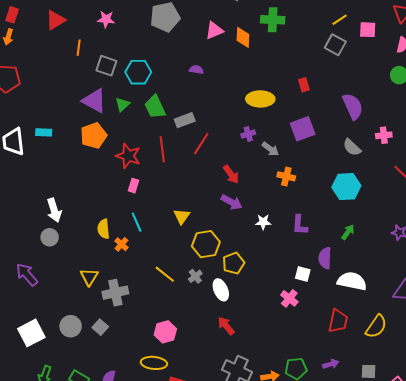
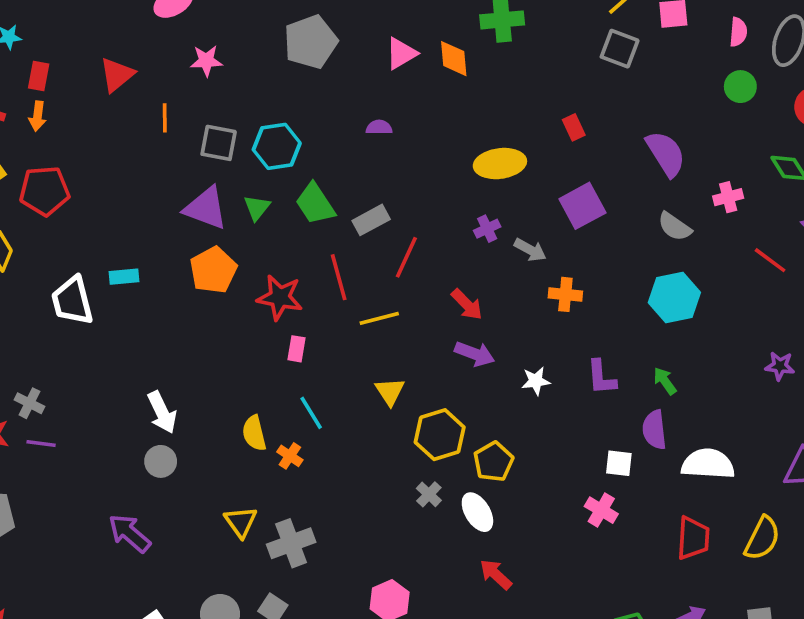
green arrow: (348, 232) -> (665, 381), moved, turned -63
yellow line: (165, 274) -> (379, 318), moved, turned -45

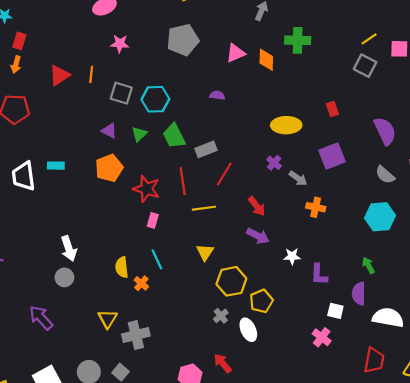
red triangle: (117, 75) -> (59, 75), moved
purple triangle: (206, 208) -> (109, 131), size x0.6
purple cross: (487, 229) -> (274, 163), turned -32
purple L-shape: (601, 377) -> (319, 274), moved
red arrow: (496, 574) -> (223, 363), moved

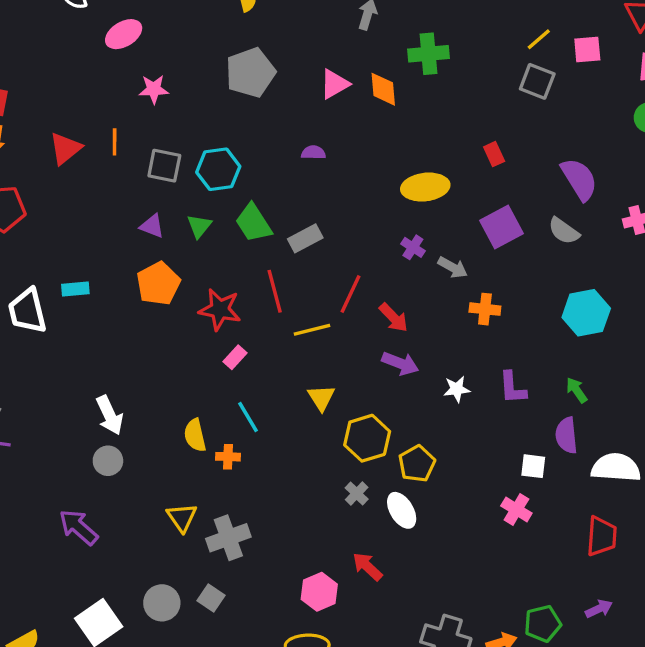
red line: (224, 174) -> (350, 294), moved
gray semicircle: (385, 175) -> (564, 231), moved
pink rectangle: (153, 220) -> (235, 357), turned 32
purple L-shape: (319, 274) -> (512, 388), moved
orange cross: (141, 283) -> (228, 457), turned -32

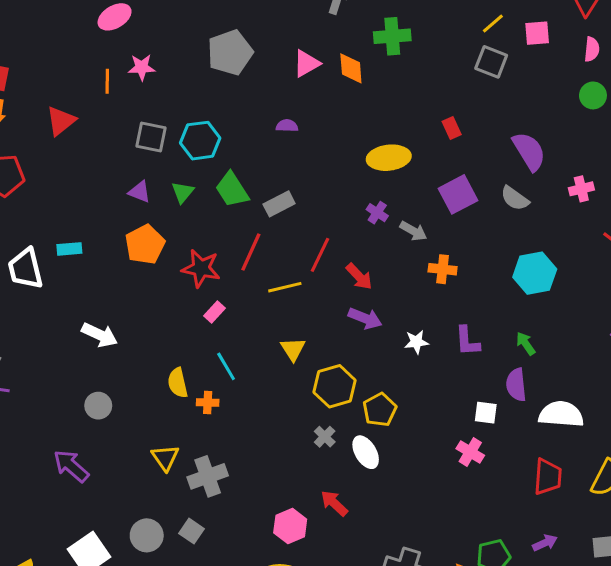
orange line: (115, 142) -> (107, 81), moved
red line: (275, 291) -> (251, 252), turned 39
white arrow: (110, 415) -> (100, 335), moved, turned -40

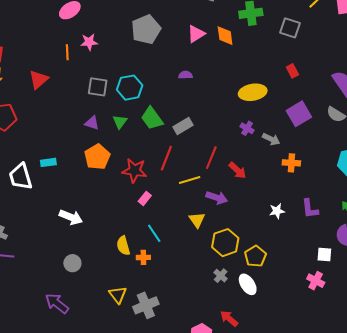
gray square: (491, 62) -> (290, 28), moved
purple arrow: (365, 318) -> (217, 198), moved

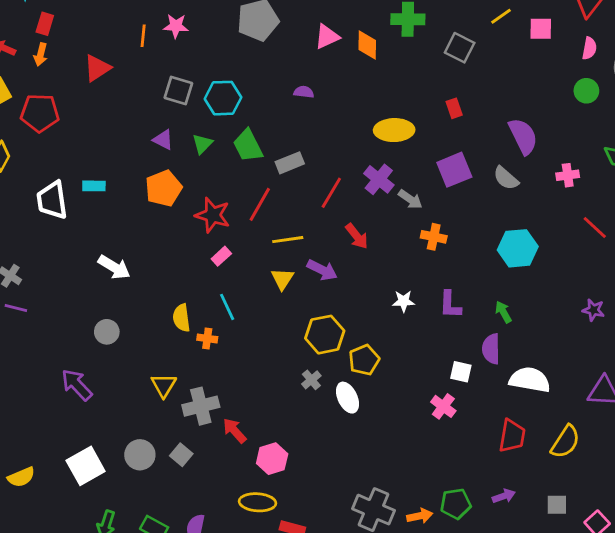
purple cross: (247, 128) -> (379, 179), size x1.5
red line: (211, 158) -> (331, 193), moved
yellow triangle: (197, 220) -> (282, 279), moved
red arrow: (229, 319) -> (235, 431), moved

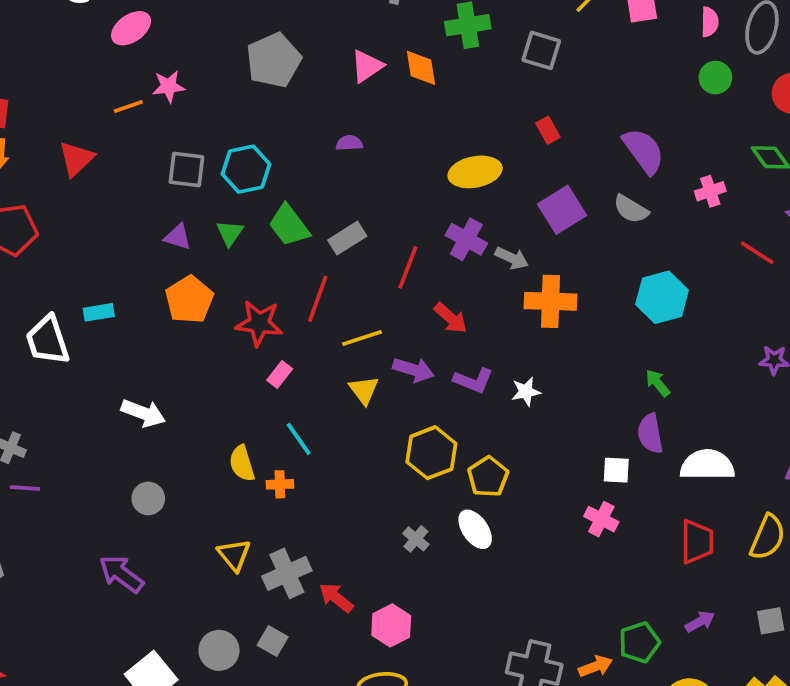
orange line: (143, 36) -> (128, 106), turned 75
orange cross: (434, 237) -> (550, 301), size x1.5
purple L-shape: (450, 305) -> (473, 380), moved, turned -60
gray cross: (311, 380) -> (416, 539), moved

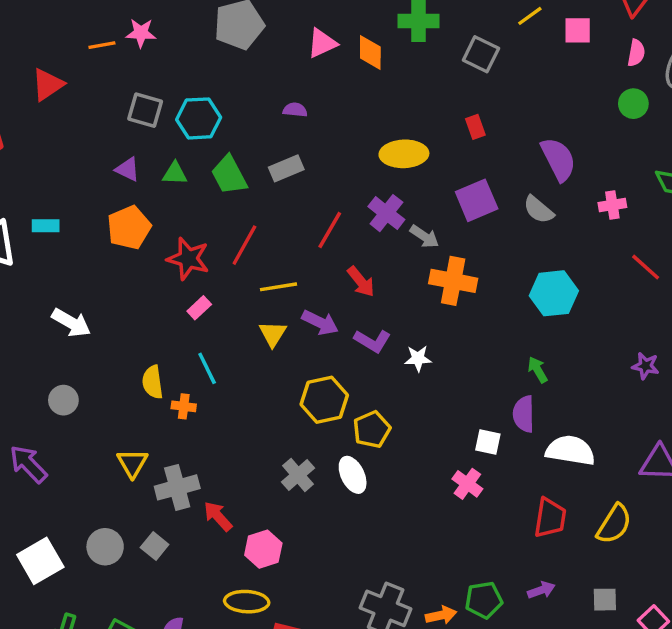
green triangle: (230, 233) -> (175, 173), turned 48
gray rectangle: (347, 238) -> (286, 168), moved
gray cross: (416, 539) -> (298, 475), size x1.4

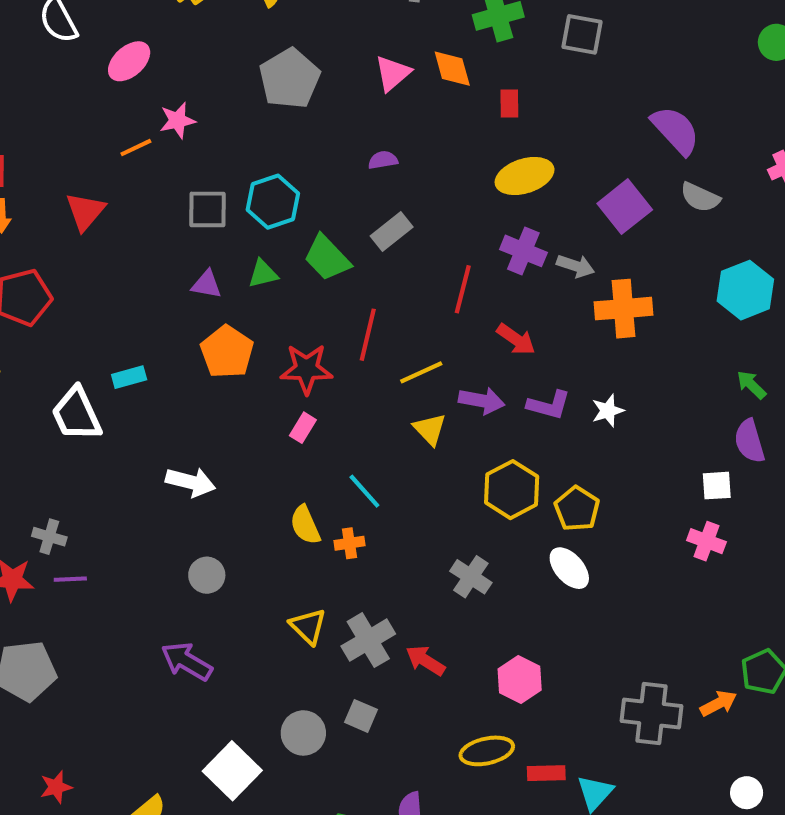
red rectangle: (475, 127) -> (509, 104), moved, turned 35
purple semicircle: (558, 159) -> (675, 130), moved
pink rectangle: (199, 308) -> (303, 428), moved
gray cross: (298, 475) -> (471, 577), moved
pink hexagon: (263, 549) -> (520, 679), moved

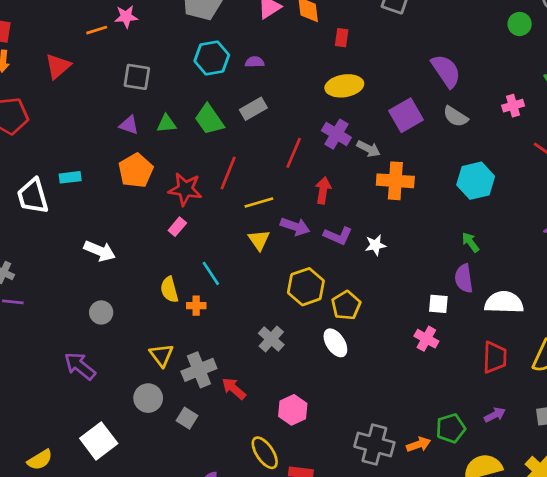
cyan hexagon: (273, 202) -> (212, 58), moved
red arrow: (516, 339) -> (323, 190), turned -125
gray circle: (303, 733) -> (148, 398), moved
yellow ellipse: (487, 751) -> (265, 453), turned 60

